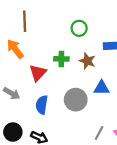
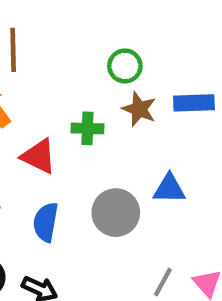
brown star: (87, 61) -> (139, 109), moved
red triangle: (38, 73) -> (39, 156), turned -48

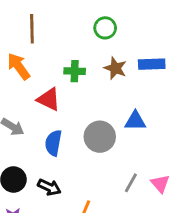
green circle: (125, 66) -> (105, 28), moved
green cross: (87, 128) -> (75, 71), moved

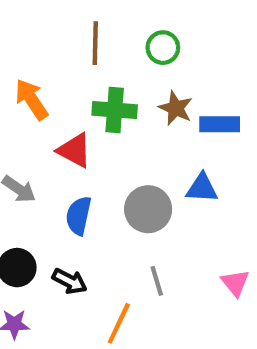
brown line: (32, 29) -> (95, 43), moved
blue rectangle: (152, 64) -> (220, 124), moved
green cross: (75, 71) -> (115, 110), size x1.4
gray line: (131, 183) -> (157, 281), moved, turned -48

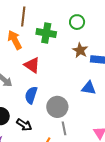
brown line: (95, 43) -> (23, 16), moved
green cross: (115, 110) -> (46, 33), moved
gray circle: (148, 209) -> (57, 107), moved

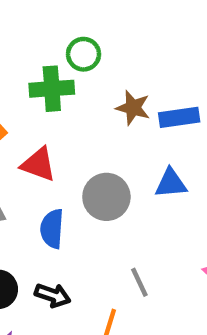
green circle: (77, 22) -> (84, 54), moved
gray circle: (57, 107) -> (106, 197), moved

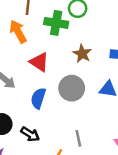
brown star: (133, 108) -> (82, 54), moved

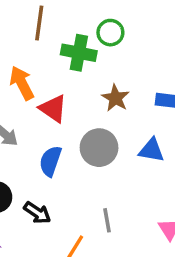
orange arrow: (18, 32) -> (22, 83), moved

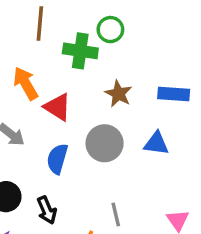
black arrow: (37, 213) -> (47, 210), turned 36

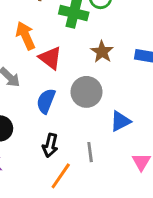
blue triangle: (156, 143) -> (120, 121), moved, turned -40
black arrow: (47, 210) -> (50, 145), moved, turned 30

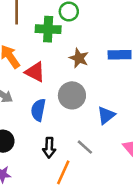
gray line: (90, 152) -> (85, 147), turned -30

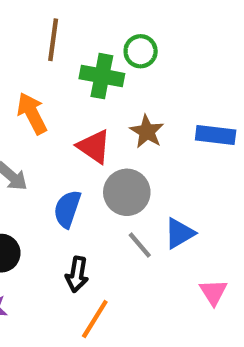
red triangle: (35, 72) -> (94, 147), moved
gray line: (85, 147) -> (140, 245), moved

